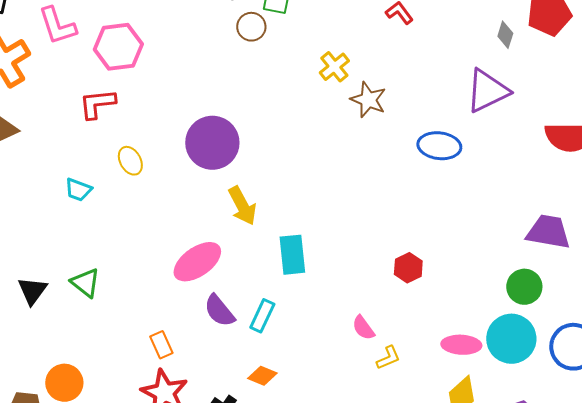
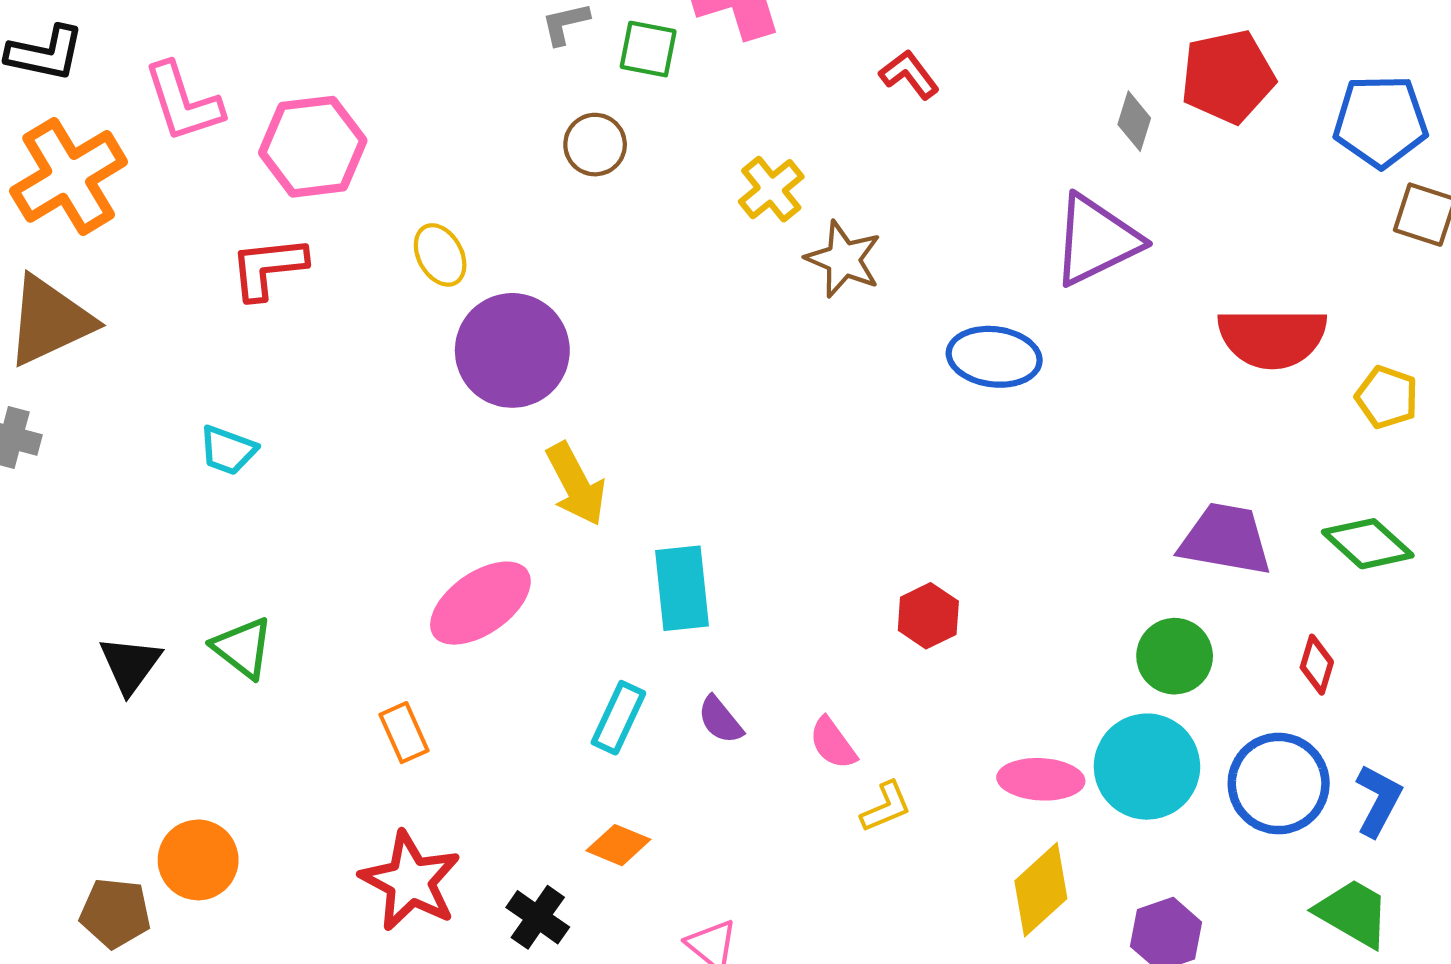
brown circle: (251, 27) -> (595, 145), moved
yellow ellipse: (130, 161) -> (440, 255), moved
purple semicircle: (219, 311) -> (720, 720), moved, size x0.7
orange rectangle: (161, 345) -> (404, 733), moved

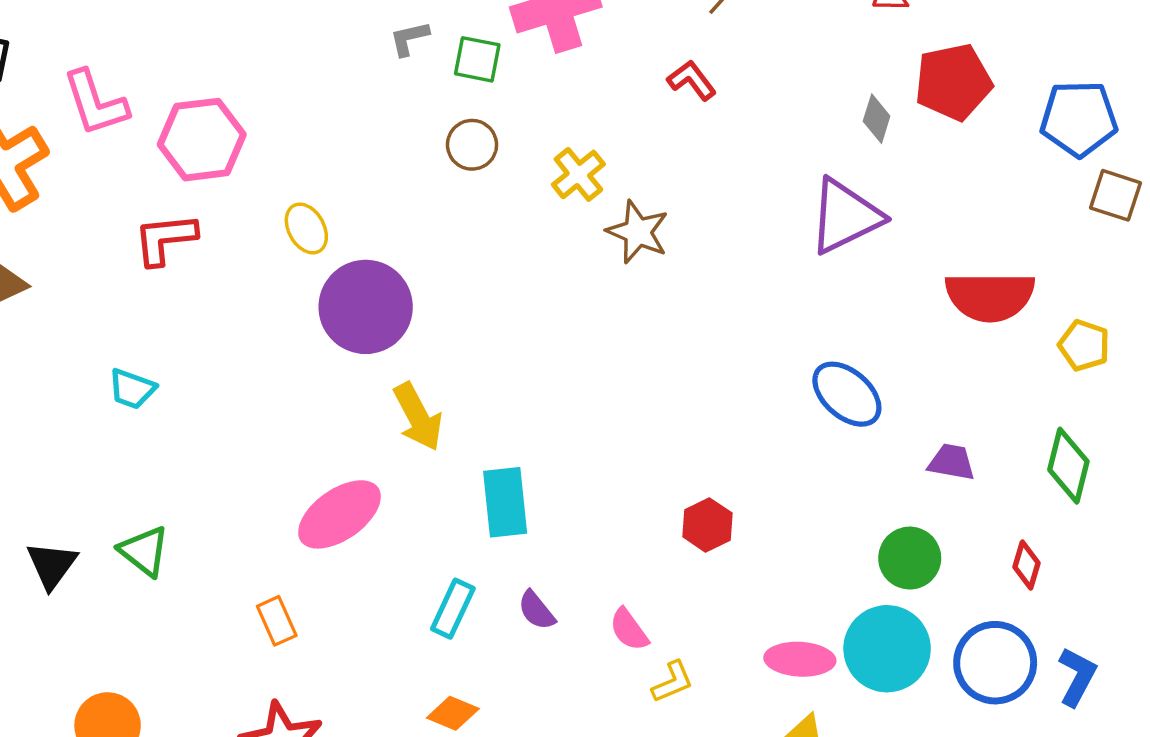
brown circle: (595, 145) -> (472, 145), moved
blue ellipse: (994, 357) -> (847, 394), moved, turned 34
purple trapezoid: (1226, 539) -> (952, 462), size x0.6
green diamond: (1368, 544) -> (1068, 466), turned 62

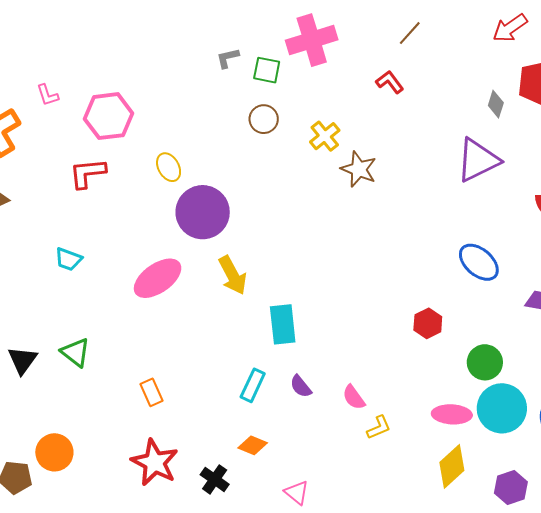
pink L-shape: (95, 103) -> (47, 95), size x0.6
pink ellipse: (339, 514) -> (158, 278), moved
red hexagon: (707, 525) -> (428, 323), moved
green circle: (910, 558) -> (485, 362), moved

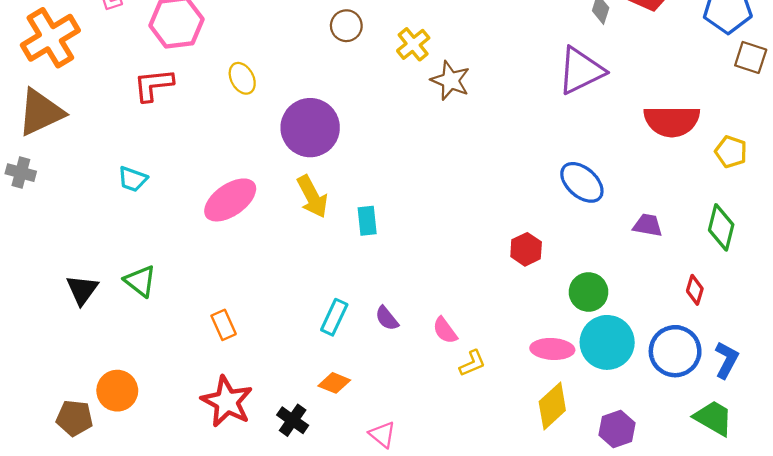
purple circle: (203, 212) -> (310, 128), moved
cyan rectangle: (283, 324) -> (367, 221), moved, size x0.7

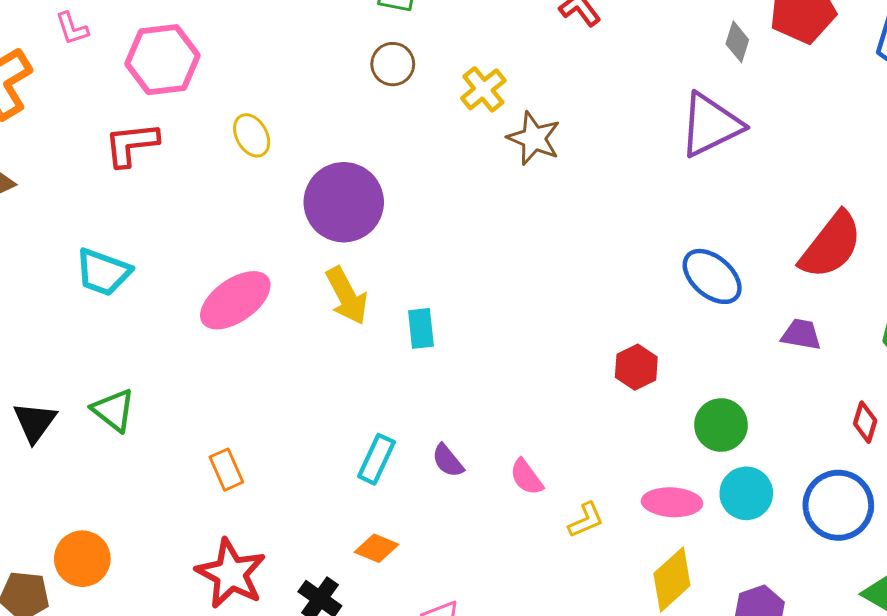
red semicircle: (672, 121) -> (831, 245), moved, turned -52
cyan trapezoid: (133, 179) -> (103, 272), size x1.4
cyan circle: (607, 342) -> (746, 493), size x0.7
yellow L-shape: (472, 363) -> (586, 520), moved

